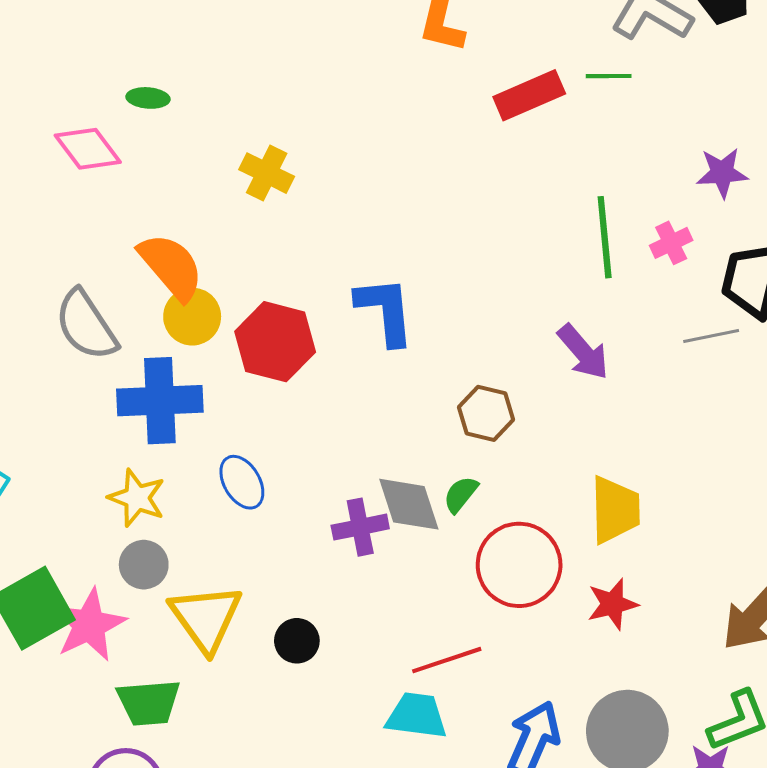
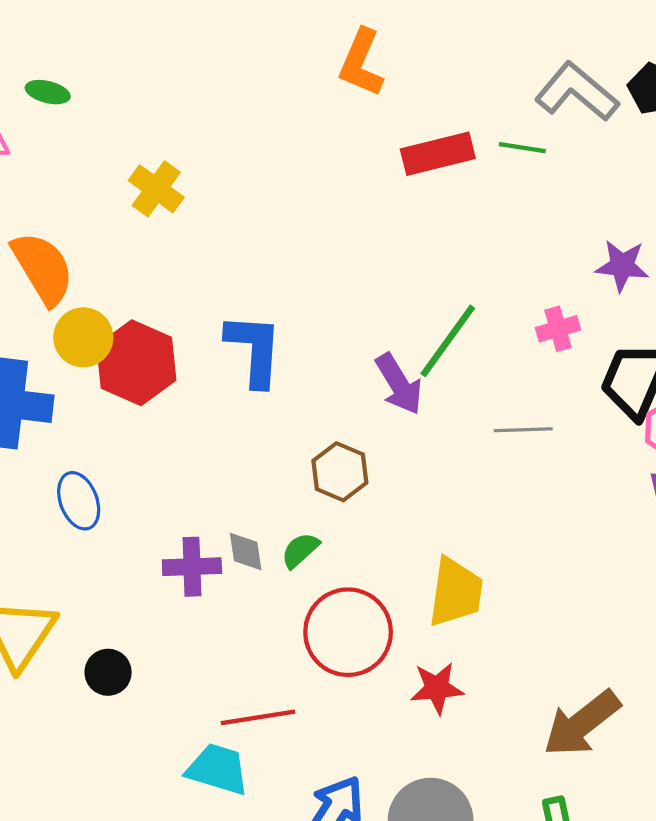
green line: (605, 237) -> (448, 341), moved, turned 32
yellow circle: (192, 317) -> (83, 337), moved
gray line: (711, 336) -> (523, 430), moved
purple arrow: (583, 352) -> (399, 384), moved
gray diamond: (409, 504) -> (246, 552), size x0.6

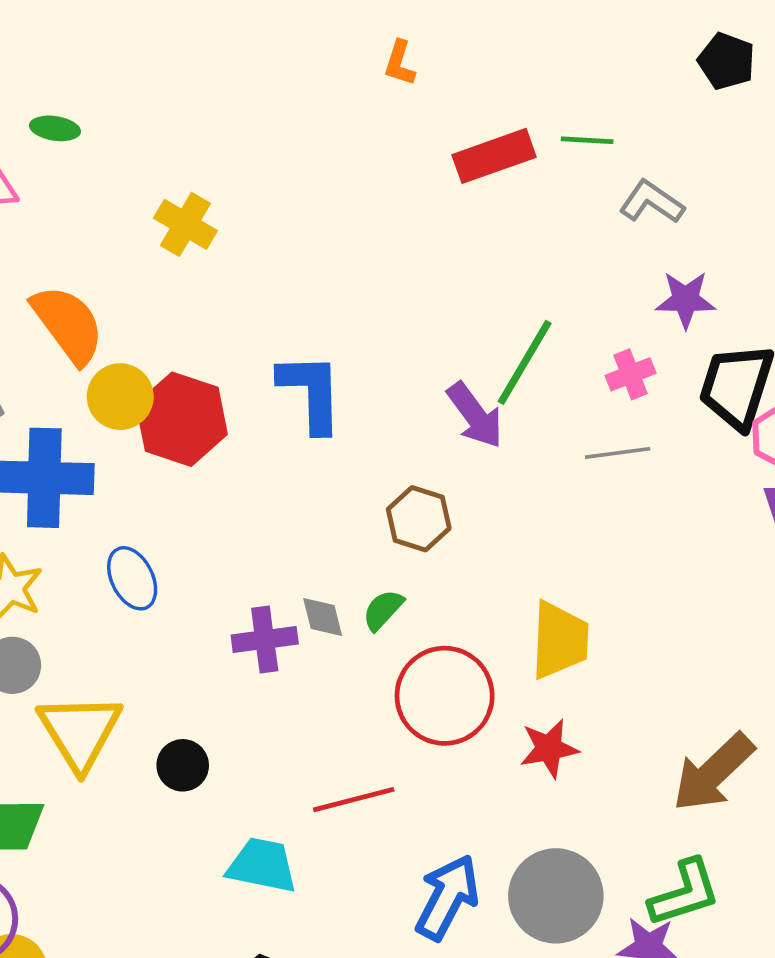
orange L-shape: (361, 63) -> (400, 63), size x0.6
gray L-shape: (577, 92) -> (652, 202), moved, size x0.7
purple star: (622, 266) -> (686, 300), moved
pink cross: (558, 329) -> (631, 374), moved
cyan trapezoid: (218, 769) -> (262, 865), moved

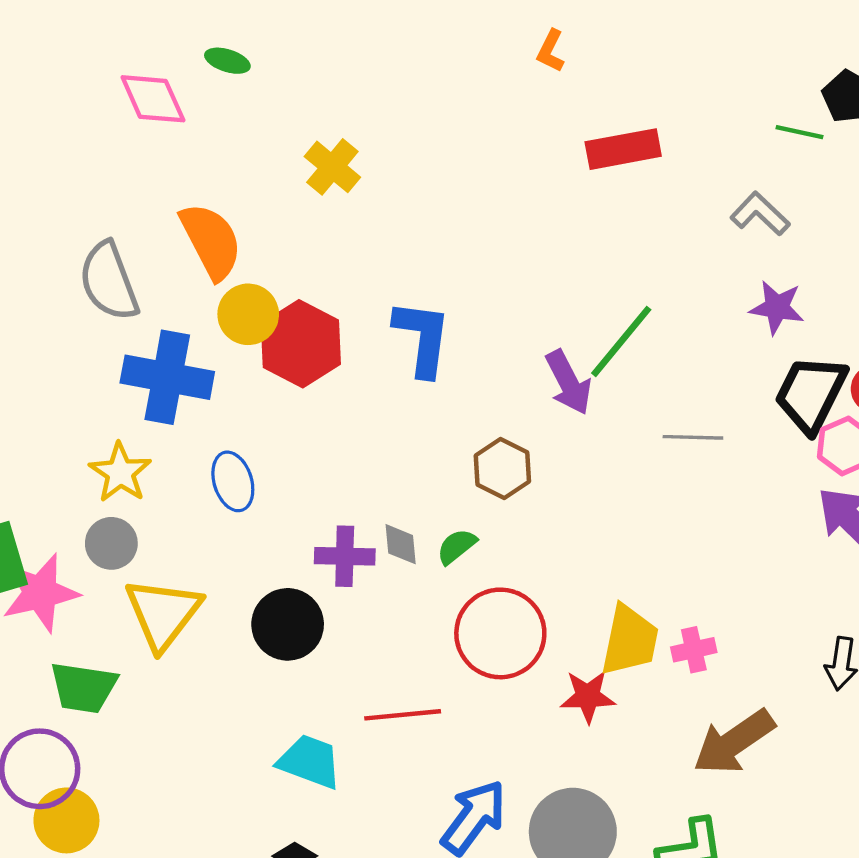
green line: (587, 140) -> (799, 132), moved
pink cross: (631, 374) -> (694, 650), moved
yellow trapezoid: (560, 640) -> (630, 640), moved
black circle: (183, 765) -> (288, 624), moved, size x1.5

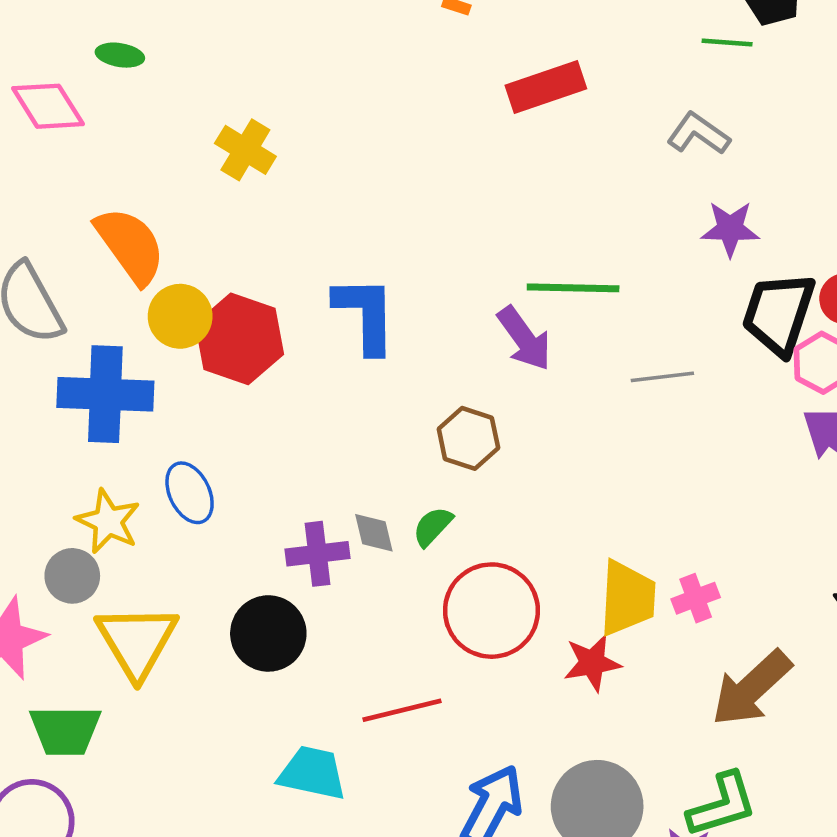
green line: (621, 341) -> (573, 288), turned 60
yellow star: (120, 473) -> (108, 521), moved

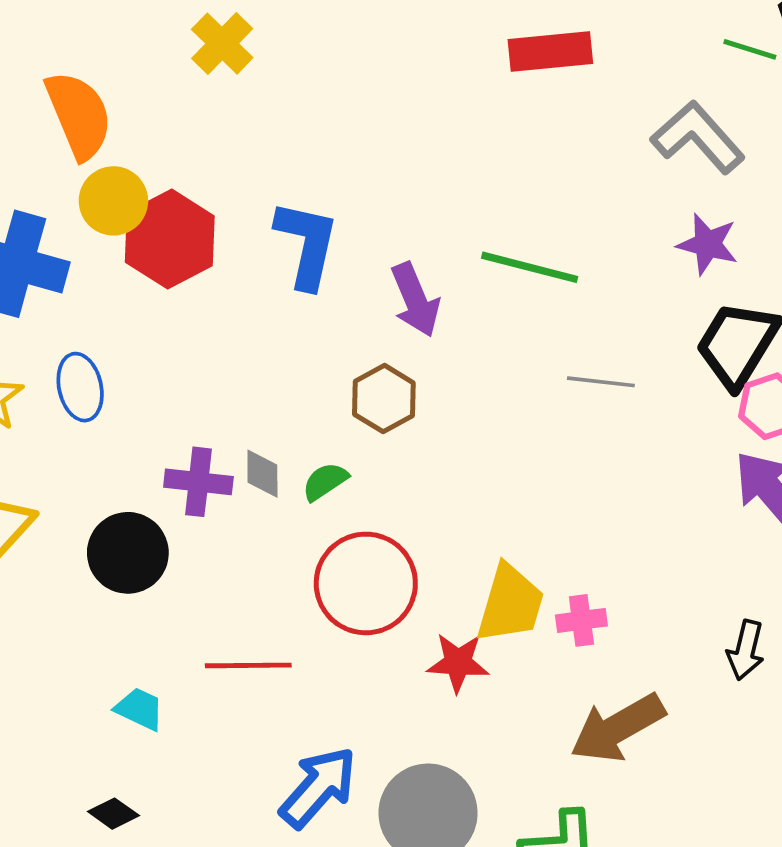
gray L-shape: (698, 134) -> (698, 137), size x1.4
purple arrow: (524, 339) -> (415, 300), moved
cyan trapezoid: (312, 773) -> (140, 709), size x0.7

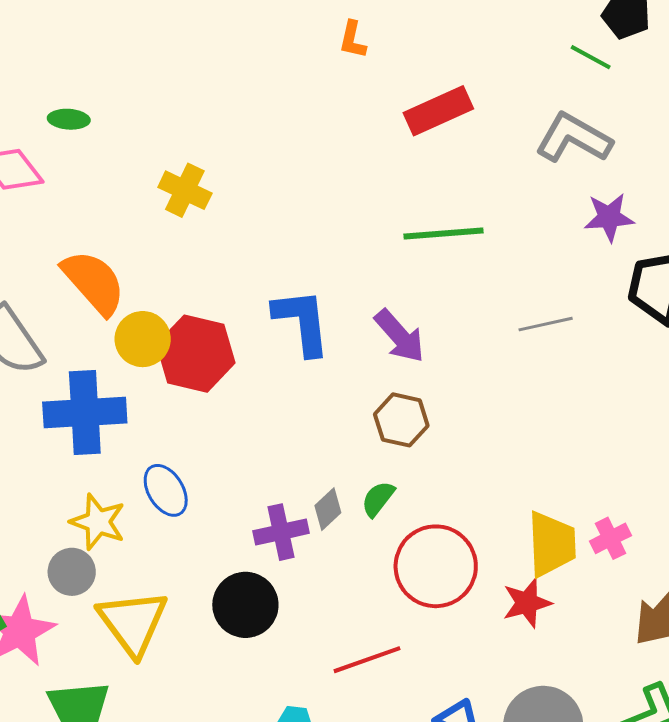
green line: (750, 49) -> (591, 57), turned 30
green line: (530, 267) -> (443, 234), moved
gray line: (601, 382) -> (546, 324), moved
gray diamond: (262, 474) -> (328, 509), turned 66

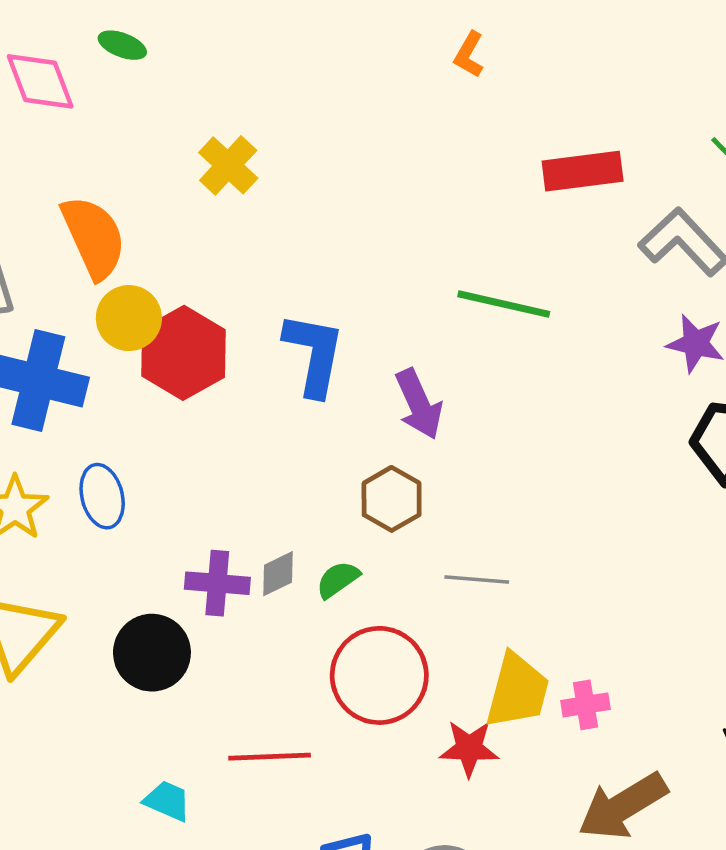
red rectangle: (438, 111) -> (583, 171), moved
gray line: (546, 324) -> (477, 580), moved

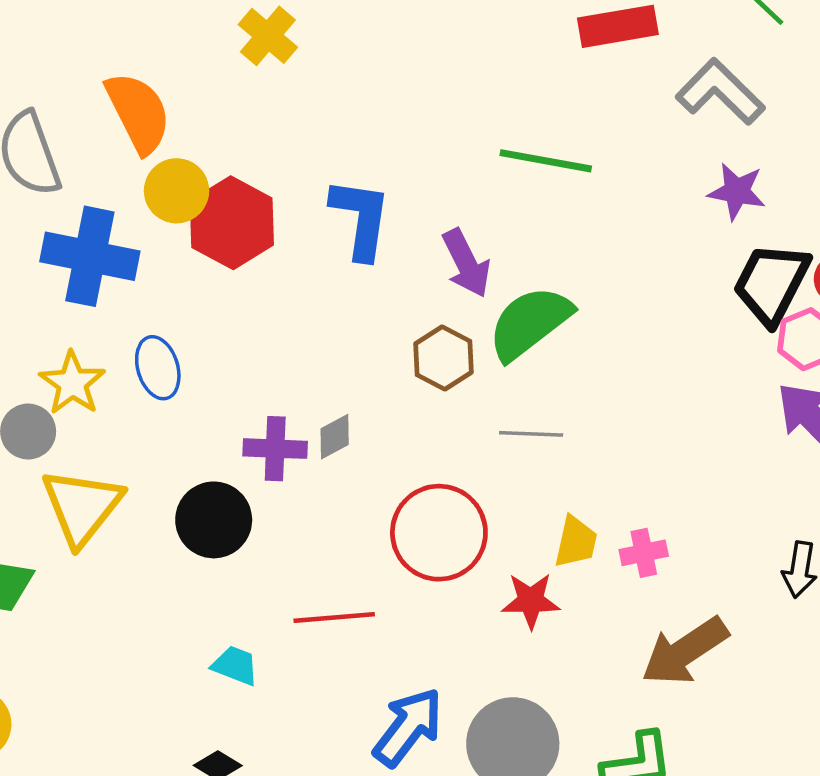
green semicircle: (338, 579) -> (530, 323), moved, size x2.0
yellow trapezoid: (517, 691) -> (576, 542), size x0.7

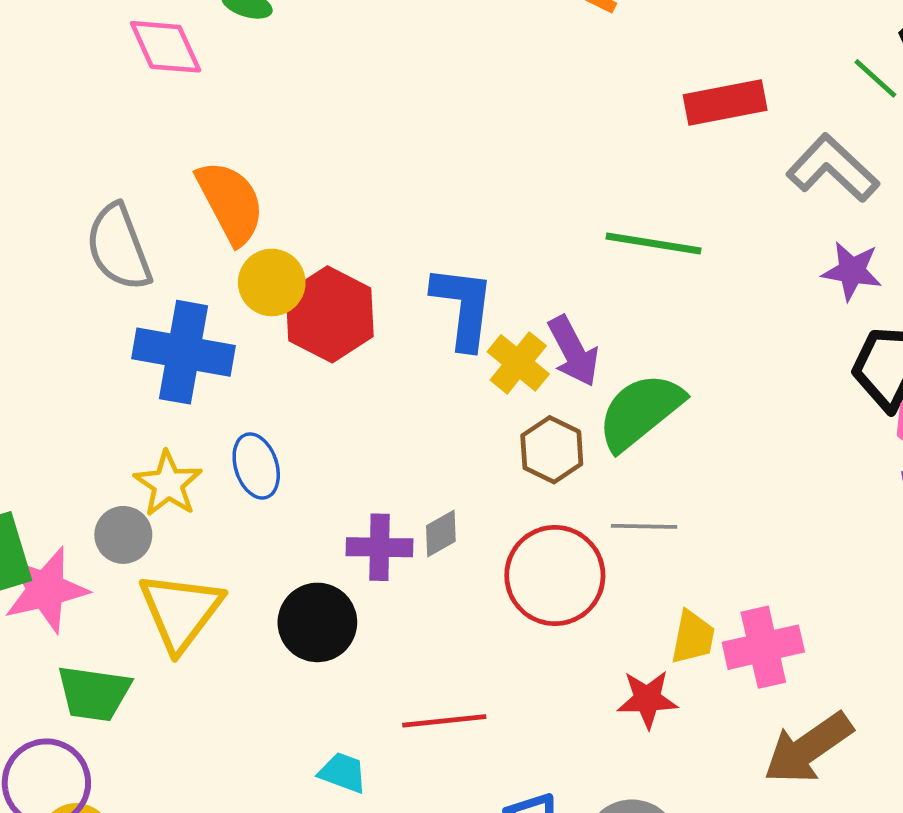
yellow cross: (268, 36) -> (518, 363), moved
red circle: (439, 533) -> (555, 575), moved
pink cross: (644, 553) -> (763, 647), size x1.6

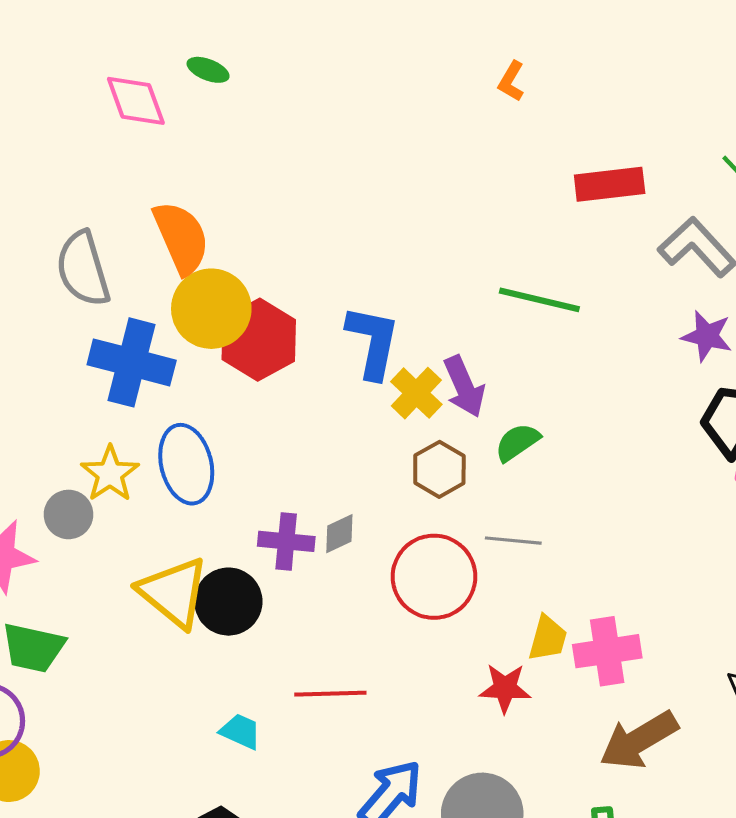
yellow circle: (272, 282) -> (211, 309), size x1.4
green semicircle: (640, 411) -> (517, 442), size x0.6
blue ellipse: (256, 466) -> (186, 464), size x1.4
yellow triangle: (181, 611) -> (174, 592), moved, turned -32

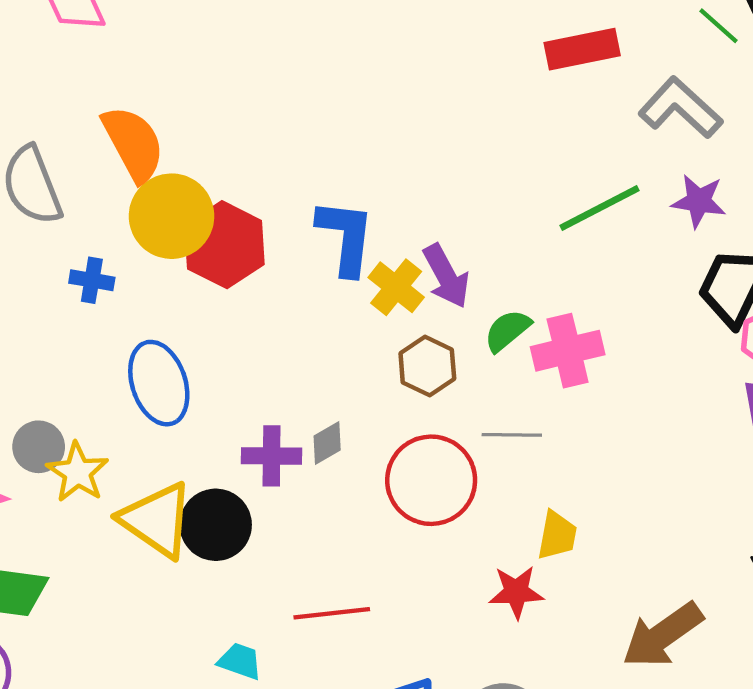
green line: (539, 300) -> (600, 208), moved, turned -36
blue cross: (132, 362) -> (92, 280), size x0.5
yellow star: (110, 474) -> (78, 472), moved
pink cross: (607, 651) -> (568, 351), moved

